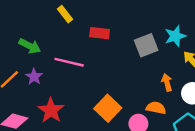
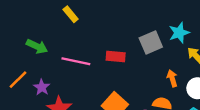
red rectangle: (100, 33) -> (116, 57), moved
purple star: (34, 77) -> (42, 87), moved

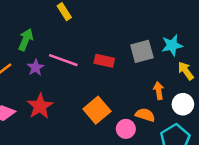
green arrow: (37, 46) -> (26, 40), turned -100
purple star: (42, 87) -> (36, 67), moved

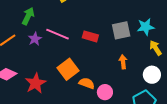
orange arrow: (159, 91) -> (123, 62), moved
red star: (40, 106) -> (35, 83), moved
orange square: (97, 110) -> (68, 69), moved
orange semicircle: (145, 115) -> (87, 83), moved

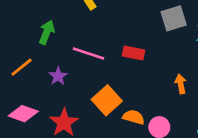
gray square: (121, 30) -> (174, 18), moved
purple star: (35, 39) -> (58, 76), moved

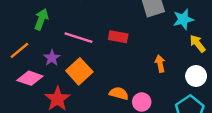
orange square: (107, 100) -> (79, 71), moved
pink diamond: (23, 114) -> (30, 78), moved

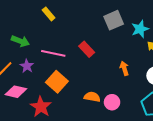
green arrow: (41, 19) -> (20, 41), turned 96
red rectangle: (118, 37) -> (87, 49), turned 42
purple star: (52, 58) -> (27, 66), moved

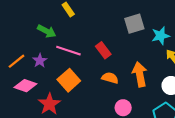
green arrow: (20, 41) -> (47, 31), moved
orange arrow: (124, 68) -> (140, 74), size x1.6
orange semicircle: (92, 97) -> (110, 78), moved

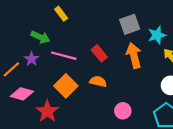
purple star: (40, 61) -> (31, 59), moved
orange arrow: (140, 74) -> (134, 55), moved
orange semicircle: (110, 78) -> (98, 81), moved

